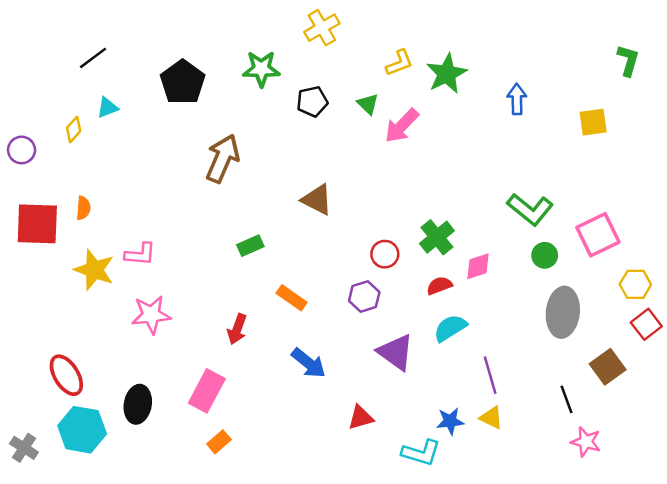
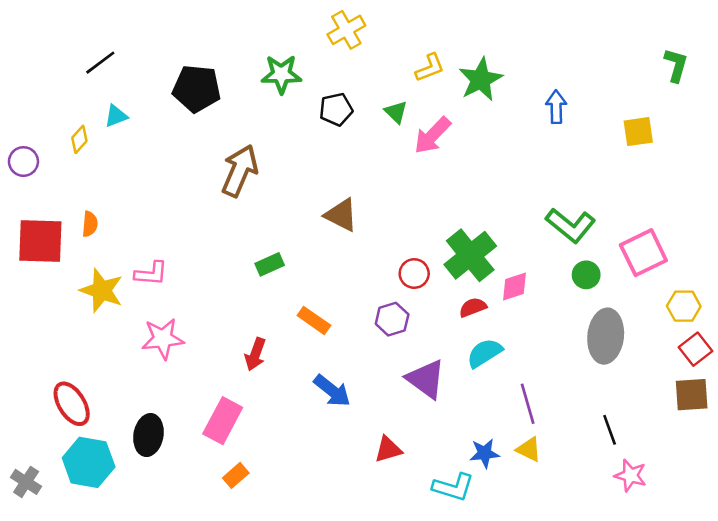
black pentagon: (183, 82) -> (197, 89), turned -30
green cross: (437, 237) -> (470, 255), size x1.4
brown square: (608, 367) -> (692, 395), moved, turned 32

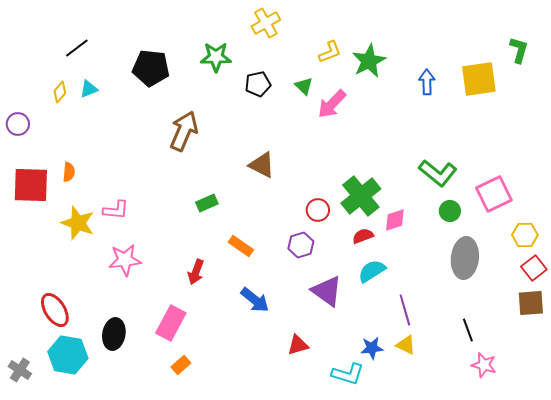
yellow square: (638, 132) -> (479, 79), moved, size x1.5
yellow diamond: (79, 139) -> (60, 92), moved

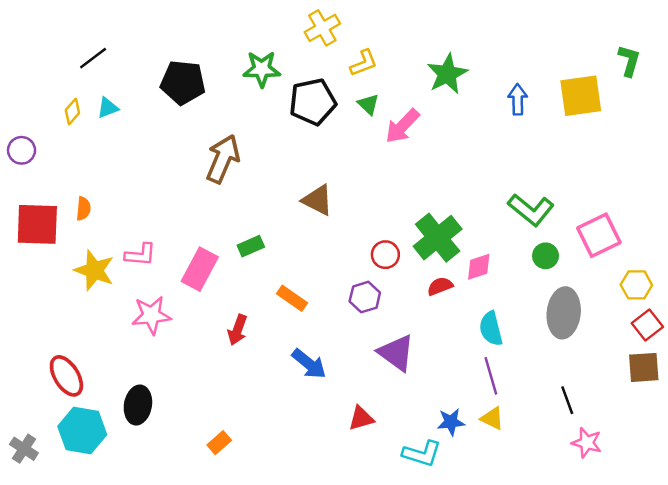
yellow L-shape: (330, 52) -> (364, 63), moved
black pentagon: (258, 84) -> (313, 102), size x1.5
cyan semicircle: (372, 271) -> (491, 329), moved, turned -72
pink rectangle: (171, 323) -> (200, 269), moved

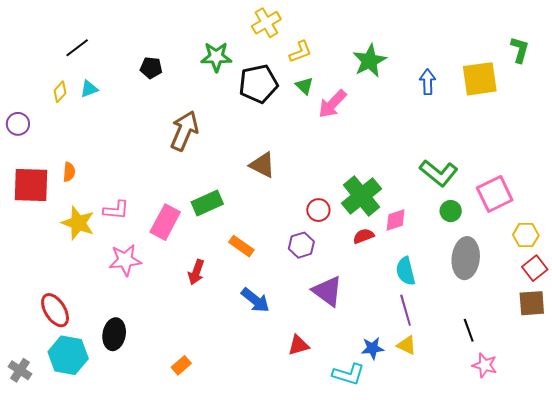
black pentagon: (183, 82) -> (151, 68), size x0.6
green rectangle: (251, 246) -> (207, 203), size x1.4

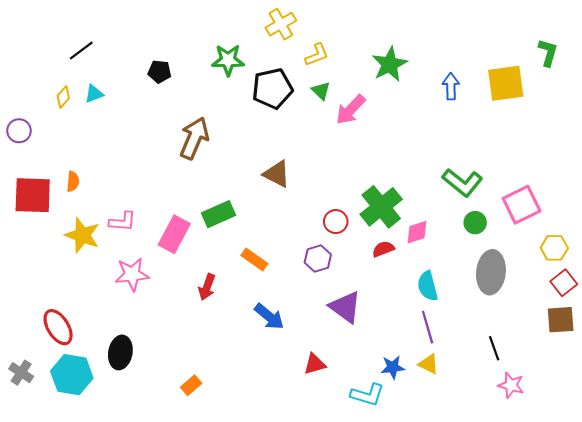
gray cross: (20, 370) -> (21, 373), moved

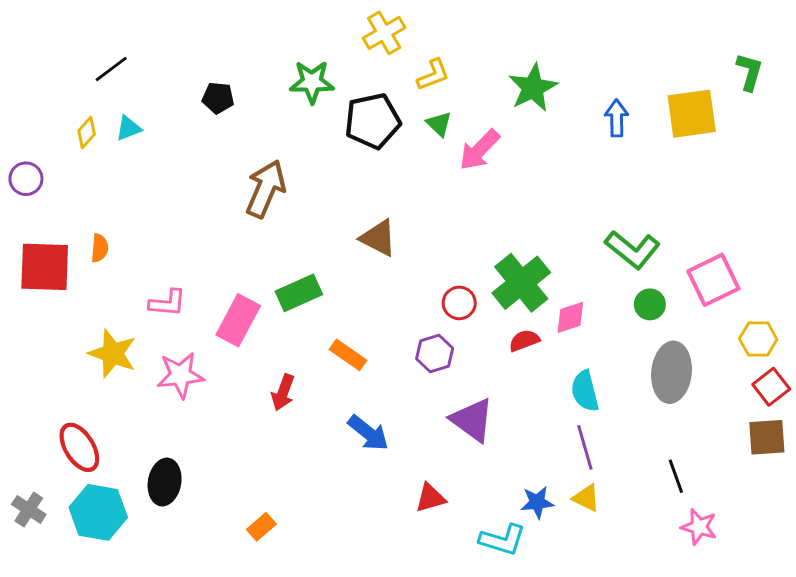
yellow star: (82, 235) -> (113, 353), moved

